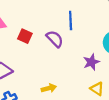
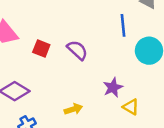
blue line: (71, 21) -> (123, 25), moved
purple star: (91, 62) -> (113, 87), moved

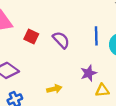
blue line: (123, 25) -> (96, 36), moved
yellow triangle: (131, 107) -> (102, 90), turned -40

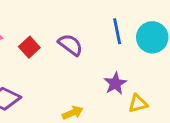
red square: (31, 37) -> (29, 47), turned 32

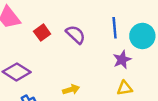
purple star: (115, 83) -> (122, 60), moved

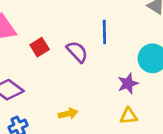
blue line: (115, 28) -> (104, 32), moved

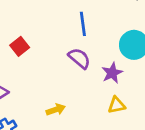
purple semicircle: (77, 52) -> (79, 58), moved

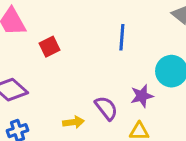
purple semicircle: (79, 58) -> (106, 108), moved

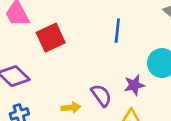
red square: (50, 47) -> (51, 38), size x1.5

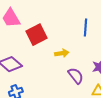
yellow arrow: (71, 108) -> (62, 53), moved

